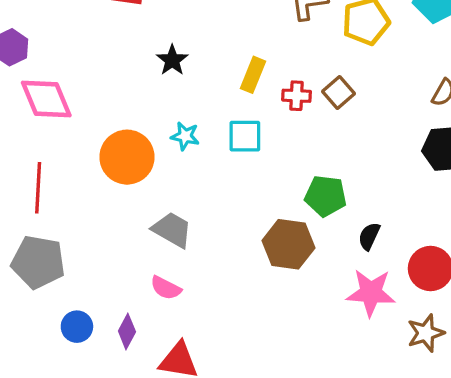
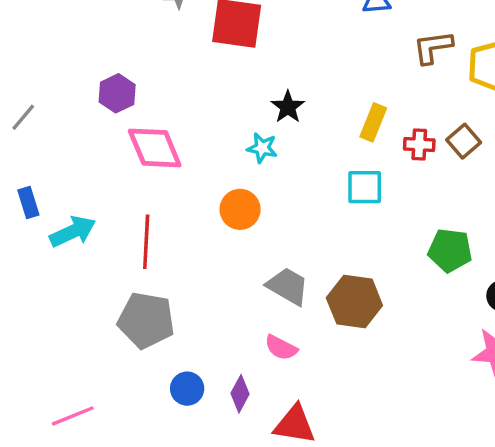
cyan star: (185, 136) -> (262, 148), moved
orange circle: (127, 157) -> (240, 209), size x0.7
brown hexagon: (288, 244) -> (354, 302), moved

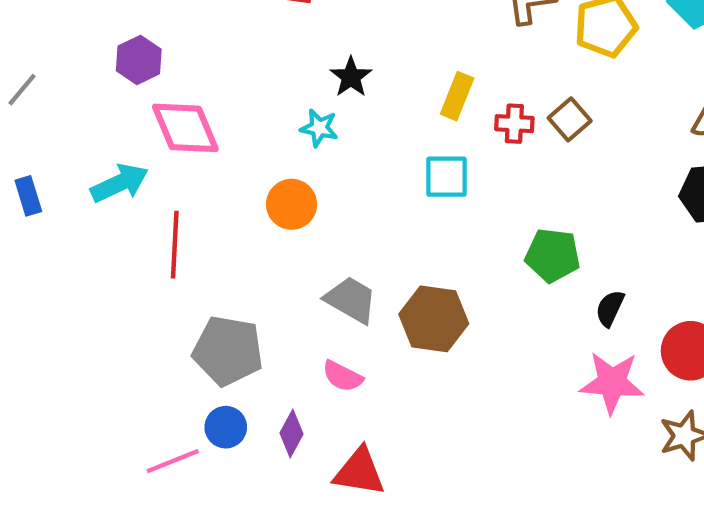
cyan arrow: (73, 232) -> (120, 183), moved
gray pentagon: (146, 320) -> (228, 351), moved
pink line: (73, 416) -> (173, 461), moved

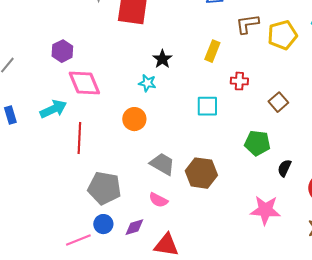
yellow rectangle: (457, 96) -> (212, 51), moved
brown square: (570, 119) -> (278, 102), moved
pink star: (612, 383) -> (265, 210), moved
purple diamond: (292, 434) -> (134, 227), turned 45

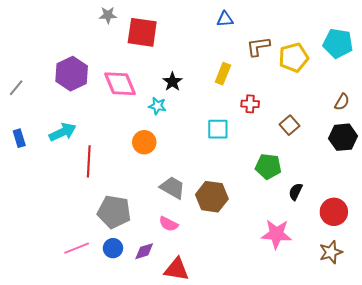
purple hexagon: (62, 51) -> (72, 74), size x1.5
pink diamond: (84, 83) -> (120, 84), moved
pink line: (78, 240) -> (77, 248), moved

